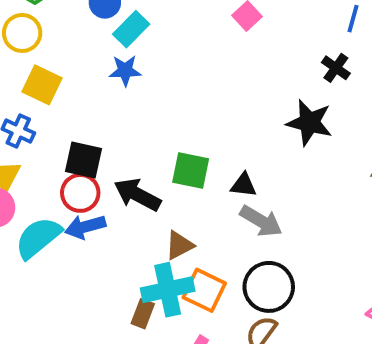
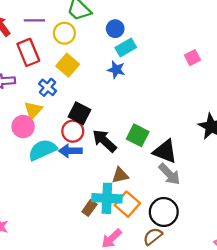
black triangle: (244, 185) -> (165, 151), size x1.6

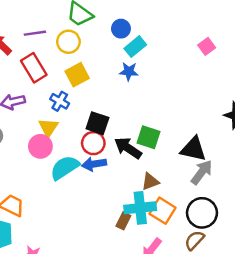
yellow square: (68, 65) -> (77, 75), turned 30
green square: (138, 135) -> (149, 137), moved
gray arrow: (169, 174) -> (202, 172), turned -90

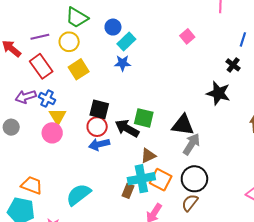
blue cross: (60, 101) -> (47, 98), moved
cyan semicircle: (65, 168) -> (79, 195), moved

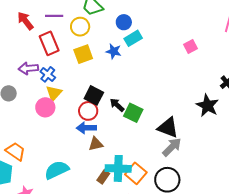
blue star: (122, 63) -> (114, 51), moved
black arrow: (127, 128) -> (117, 105), moved, size x0.7
brown triangle: (148, 156) -> (96, 144), moved

